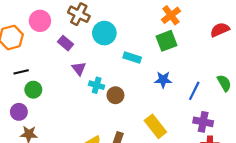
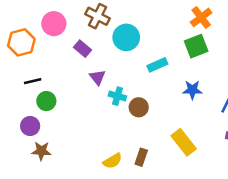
cyan rectangle: (132, 57) -> (157, 65), turned -42

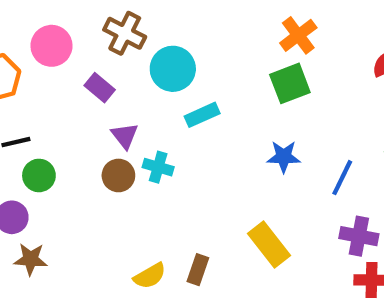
cyan rectangle: (157, 65) -> (202, 115), moved
brown circle: (139, 107) -> (118, 175), moved

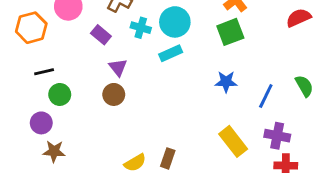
cyan circle: (173, 69) -> (175, 22), moved
cyan cross: (158, 167) -> (141, 28), moved
yellow rectangle: (269, 244) -> (233, 141), moved

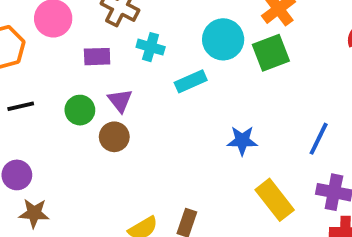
cyan circle: (175, 22) -> (223, 39), moved
purple rectangle: (101, 35) -> (97, 57), turned -42
blue star: (226, 82) -> (242, 141), moved
green circle: (60, 94) -> (80, 110), moved

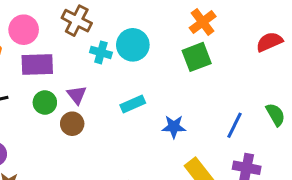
cyan circle: (223, 39) -> (133, 45), moved
purple rectangle: (97, 57) -> (37, 65), moved, size x1.5
cyan rectangle: (191, 81) -> (133, 104), moved

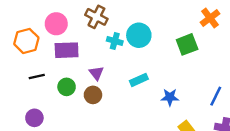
orange cross: (203, 22) -> (210, 18), moved
green circle: (45, 102) -> (67, 87), moved

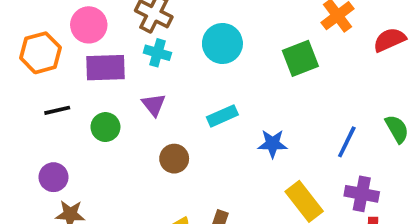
cyan cross: (115, 41) -> (157, 53), moved
brown circle: (93, 95) -> (174, 159), moved

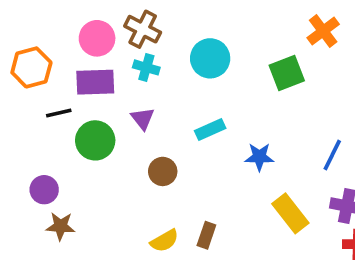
pink circle: (89, 25) -> (97, 38), moved
black line: (57, 110) -> (59, 113), moved
green circle: (105, 127) -> (95, 140), size x1.4

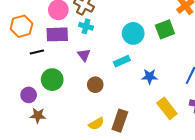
cyan circle: (210, 58) -> (133, 33), moved
green circle: (95, 140) -> (52, 80), moved
brown rectangle: (206, 235) -> (120, 121), size x1.5

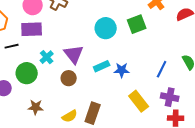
cyan cross: (86, 26) -> (47, 57), moved, turned 32
purple triangle: (84, 55) -> (74, 54), moved, size x1.5
cyan rectangle: (122, 61) -> (102, 66), moved
brown star: (38, 115) -> (36, 107), moved

